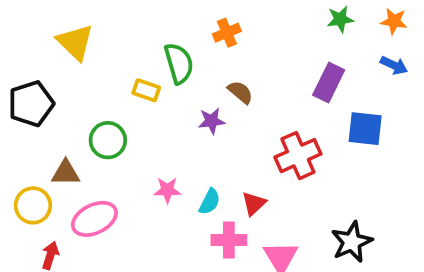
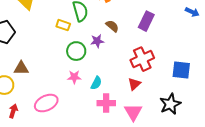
purple rectangle: (329, 83) -> (146, 21), moved
blue square: (365, 129) -> (181, 70), moved
green circle: (108, 140) -> (76, 51), moved
red triangle: (254, 204) -> (134, 84), moved
pink ellipse: (94, 219) -> (46, 103), moved

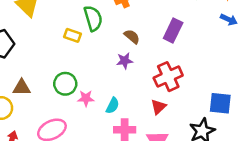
purple star: (97, 41) -> (125, 61), moved
green circle: (76, 51) -> (65, 84), moved
blue square: (181, 70) -> (220, 103), moved

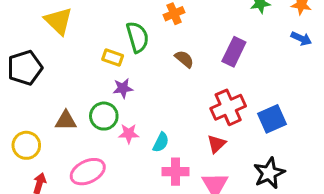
purple star: (125, 61) -> (123, 88), moved
brown triangle: (22, 87) -> (66, 120), moved
blue square: (220, 103) -> (272, 119), moved, turned -30

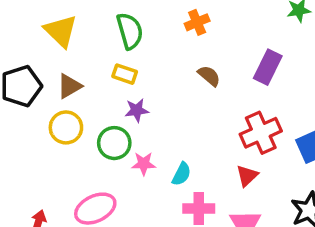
green semicircle: (137, 37) -> (130, 31), moved
brown triangle: (66, 120) -> (69, 86), moved, turned -30
yellow circle: (26, 145) -> (66, 127), moved

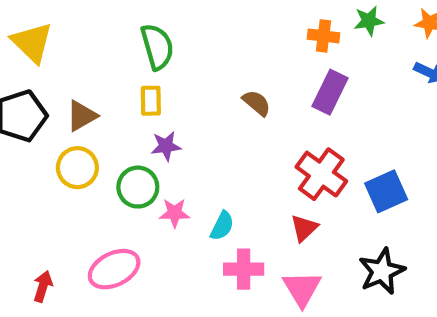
orange cross: (197, 22) -> (324, 36), moved, turned 30
yellow triangle: (61, 31) -> (32, 42), moved
yellow rectangle: (125, 74) -> (151, 101), turned 70
red cross: (261, 133) -> (321, 174), turned -30

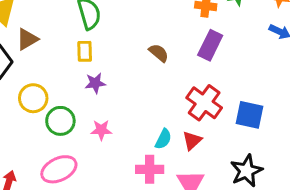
brown triangle: (82, 116) -> (27, 39), moved
green circle: (138, 187) -> (60, 121), moved
blue square: (386, 191) -> (250, 115), turned 36
cyan semicircle: (222, 226) -> (163, 139), moved

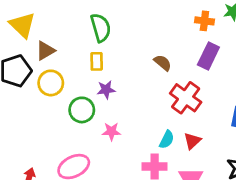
yellow circle: (33, 98) -> (51, 83), moved
red cross: (204, 103) -> (186, 98), moved
green circle: (60, 121) -> (82, 110), moved

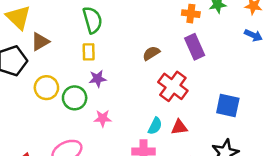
purple rectangle: (208, 56) -> (195, 47), turned -50
brown semicircle: (163, 63) -> (151, 53), turned -72
yellow circle: (51, 83) -> (46, 88), moved
red triangle: (192, 141) -> (179, 127), turned 36

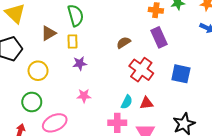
brown triangle: (40, 42) -> (48, 33), moved
green circle: (75, 98) -> (32, 102), moved
blue square: (228, 106) -> (181, 74), moved

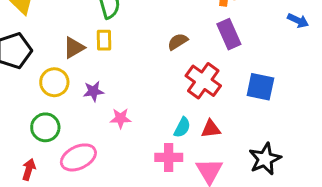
brown triangle: (48, 33) -> (74, 48), moved
purple star: (80, 63) -> (93, 91), moved

